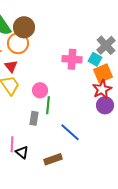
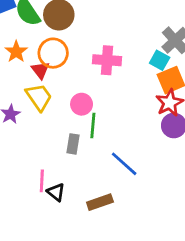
orange circle: (18, 43) -> (53, 53), moved
pink cross: (72, 59) -> (107, 60), moved

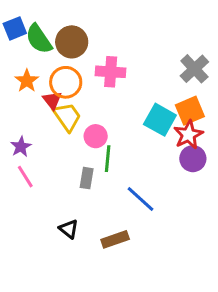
pink cross: (107, 60) -> (111, 72), moved
cyan square: (160, 60) -> (160, 120), moved, size x1.5
yellow trapezoid: (39, 97) -> (67, 117), moved
pink line: (42, 181) -> (25, 177), moved, turned -35

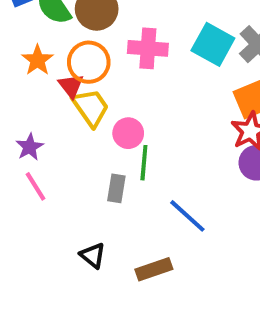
cyan square: (160, 120) -> (213, 44), moved

